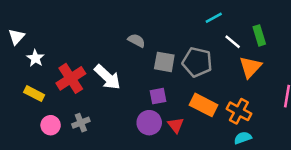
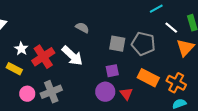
gray semicircle: (137, 40) -> (82, 28), moved
white star: (35, 58) -> (21, 49), moved
gray cross: (81, 123) -> (51, 92), size x1.5

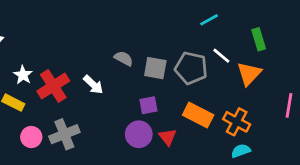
gray semicircle: (82, 28) -> (124, 58), moved
white line: (171, 28) -> (221, 56), moved
white arrow: (72, 56) -> (93, 85), size x0.7

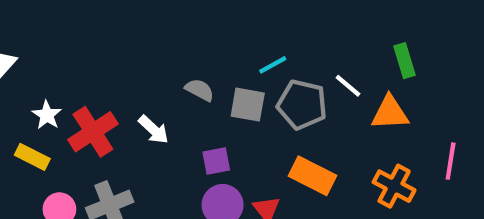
cyan line: (209, 20) -> (273, 65), moved
orange triangle: (249, 74) -> (390, 113), turned 44
purple square: (148, 105) -> (216, 161), moved
orange cross: (237, 122) -> (394, 186), moved

